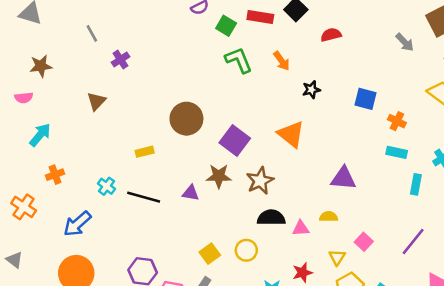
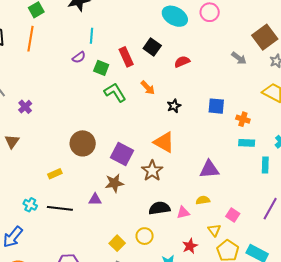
red rectangle: (260, 17) -> (126, 57), turned 66
brown star: (260, 181) -> (152, 171), moved

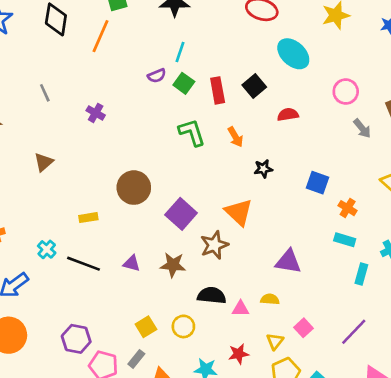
pink circle: (210, 12) -> (346, 92), moved
green square: (101, 68) -> (184, 83), moved
purple cross: (25, 107) -> (96, 113), moved, turned -32
brown star: (114, 183) -> (173, 265), moved

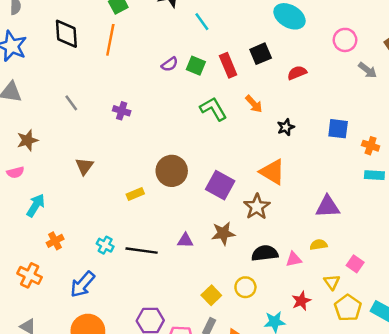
cyan line: (180, 52) -> (202, 22), moved, turned -42
black square: (254, 86) -> (261, 54), turned 30
yellow rectangle: (88, 218) -> (135, 194), moved

